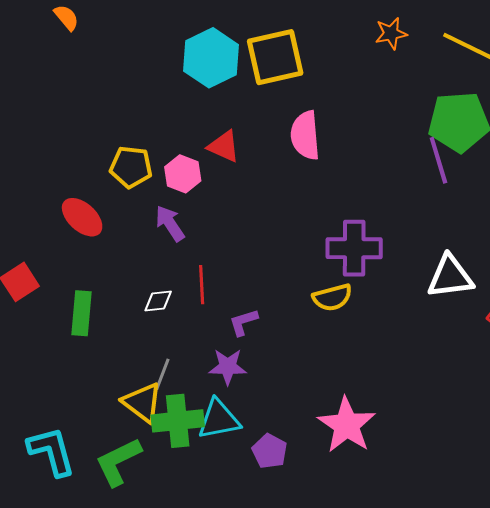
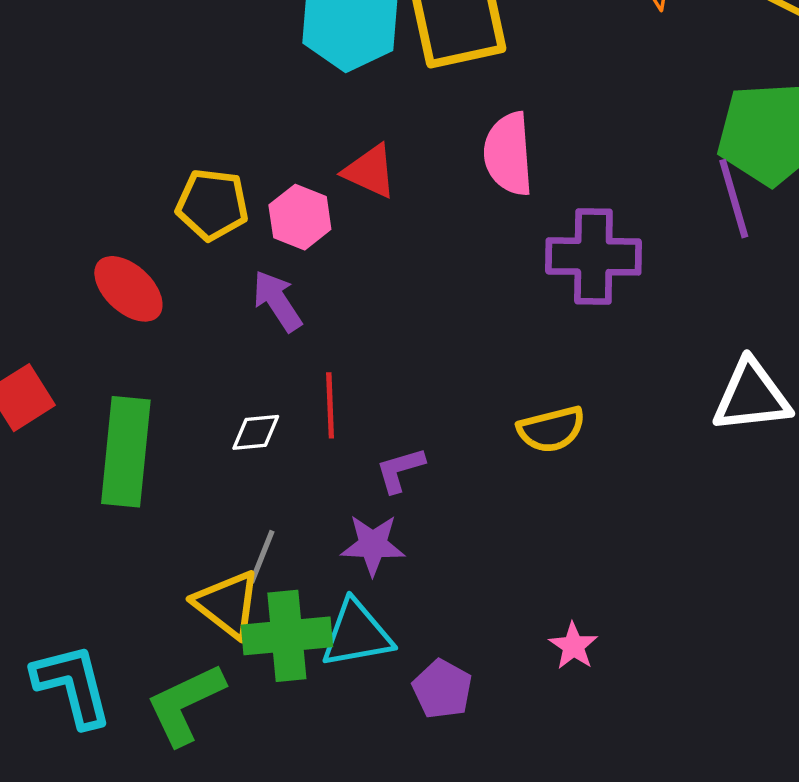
purple cross: (354, 248) -> (593, 256), moved
green rectangle: (82, 313) -> (126, 452), size x1.4
pink star: (347, 425) -> (573, 646), size x0.5

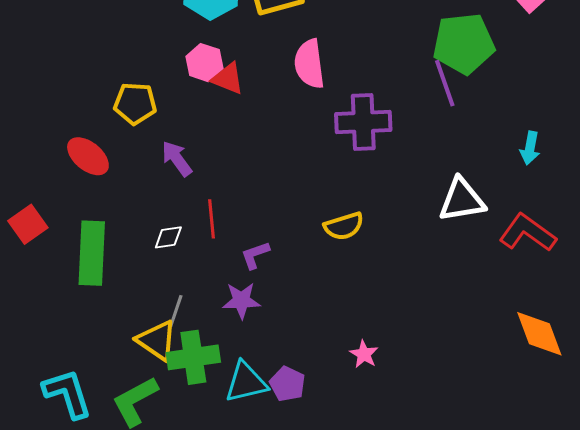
pink hexagon: (300, 217) -> (204, 63), moved
cyan triangle: (357, 634) -> (246, 382), moved

